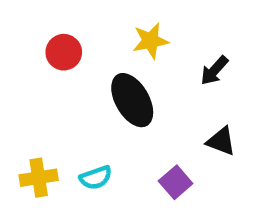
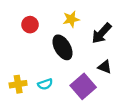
black arrow: (214, 70) -> (102, 33), size x1.5
purple square: (176, 182) -> (83, 86), size x1.6

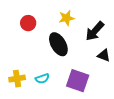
black triangle: (105, 67) -> (104, 55), moved
purple square: (83, 86) -> (78, 81), turned -30

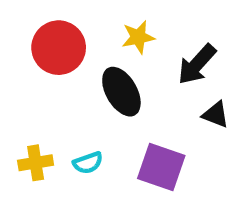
red circle: (28, 23) -> (59, 48), size x1.6

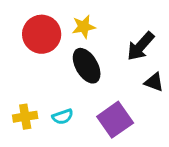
yellow star: (138, 37) -> (84, 27), moved
purple square: (161, 167) -> (115, 120), turned 36

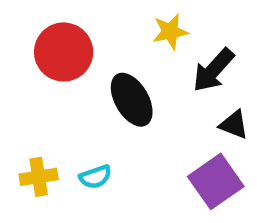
yellow star: (84, 27) -> (170, 32), moved
purple square: (115, 120) -> (216, 181), moved

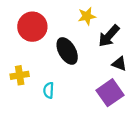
yellow cross: (39, 177) -> (20, 75), moved
cyan semicircle: (95, 177) -> (49, 90), turned 112

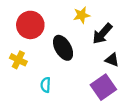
yellow cross: (20, 75) -> (18, 60), moved, turned 35

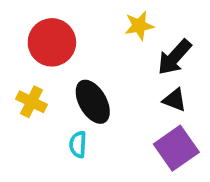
black ellipse: (63, 48) -> (93, 102), moved
black triangle: (112, 60) -> (174, 100), moved

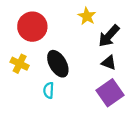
yellow star: (139, 26) -> (87, 16), turned -30

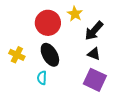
red circle: (32, 27) -> (48, 23), moved
purple square: (110, 93) -> (95, 80), turned -30

